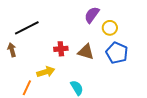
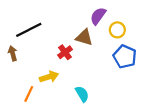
red cross: (61, 49) -> (65, 52), turned -32
brown triangle: (86, 52) -> (84, 37), moved

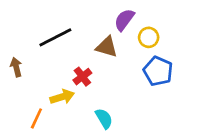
black line: (29, 30) -> (55, 37), moved
red cross: (65, 52) -> (82, 77), moved

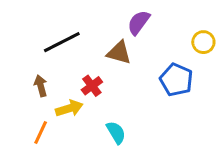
yellow circle: (149, 37) -> (203, 42), moved
brown arrow: (16, 67) -> (41, 86), moved

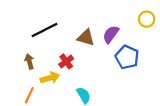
purple semicircle: (139, 22) -> (111, 34), moved
yellow circle: (203, 42) -> (147, 19), moved

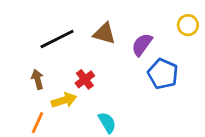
brown triangle: (86, 38) -> (104, 33), moved

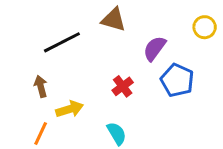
brown triangle: (104, 33) -> (114, 20), moved
red cross: (85, 79) -> (123, 86), moved

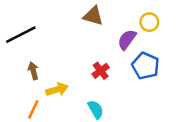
yellow circle: (205, 27) -> (149, 22), moved
black line: (62, 42) -> (21, 35), moved

